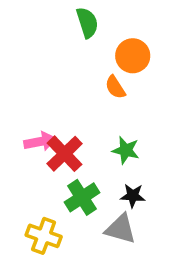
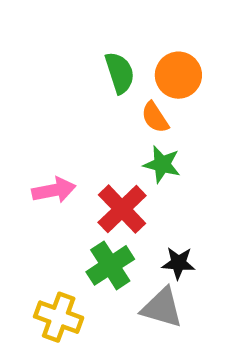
green semicircle: (87, 23) -> (120, 73), moved
green star: (126, 150) -> (162, 164), moved
red cross: (65, 154) -> (122, 209), moved

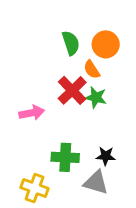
red cross: (122, 209) -> (72, 90), moved
green cross: (110, 265) -> (65, 157), turned 36

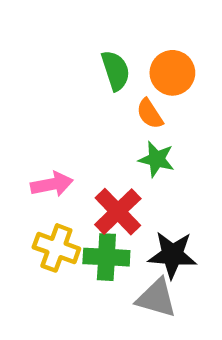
red cross: (72, 90) -> (118, 212), moved
black star: (106, 156) -> (172, 255), size x1.5
yellow cross: (35, 188) -> (56, 248), moved

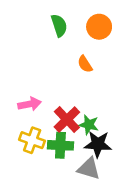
green semicircle: (116, 71) -> (59, 25), moved
orange circle: (172, 73) -> (99, 27), moved
green star: (156, 159) -> (89, 125), moved

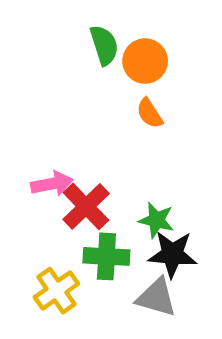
orange circle: (99, 27) -> (145, 61), moved
red cross: (67, 120) -> (86, 206), moved
yellow cross: (32, 140) -> (56, 291), moved, turned 35

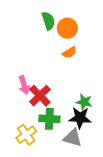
orange semicircle: (150, 113) -> (69, 52), turned -88
pink arrow: (52, 184) -> (24, 85), turned 84
green star: (156, 220) -> (84, 102), moved

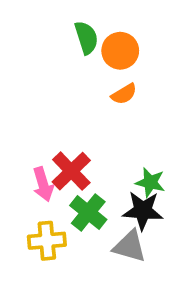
pink arrow: (24, 85) -> (43, 184), moved
green cross: (49, 119) -> (88, 212), turned 36
yellow cross: (26, 135) -> (47, 241), turned 30

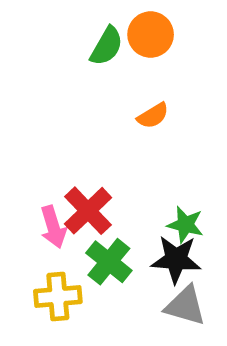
green semicircle: (86, 38) -> (107, 46), turned 48
orange circle: (120, 51) -> (151, 35), moved
gray triangle: (130, 246) -> (185, 306), moved

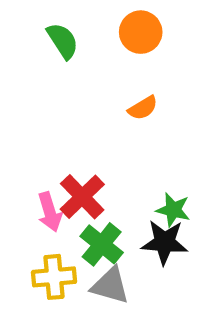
green semicircle: (107, 46) -> (63, 41), moved, turned -63
gray triangle: (185, 306) -> (110, 286), moved

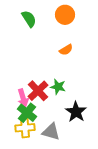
green star: (173, 210) -> (58, 87), moved
black star: (164, 242) -> (76, 112), turned 30
green cross: (102, 244) -> (27, 113), moved

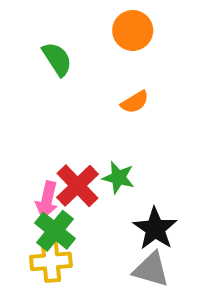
green semicircle: (29, 19) -> (57, 59), moved
pink arrow: (23, 98) -> (47, 200), turned 30
gray triangle: (51, 132) -> (151, 270), moved

